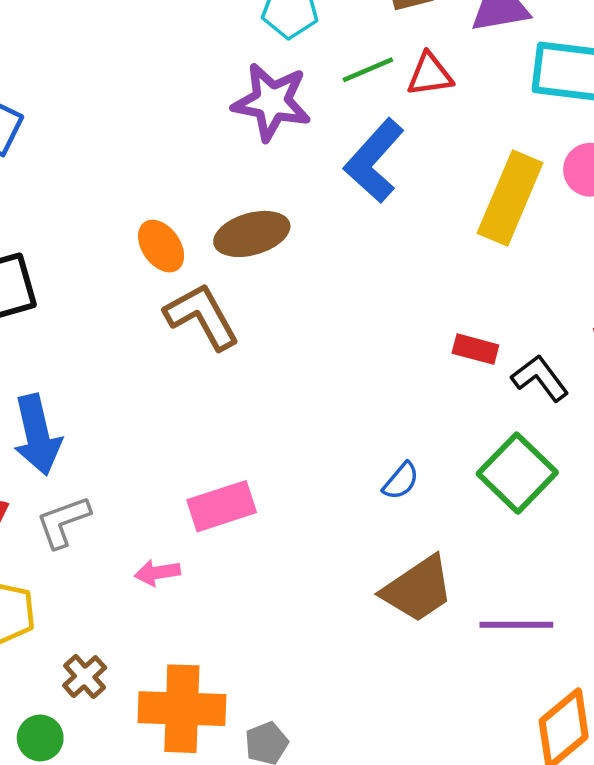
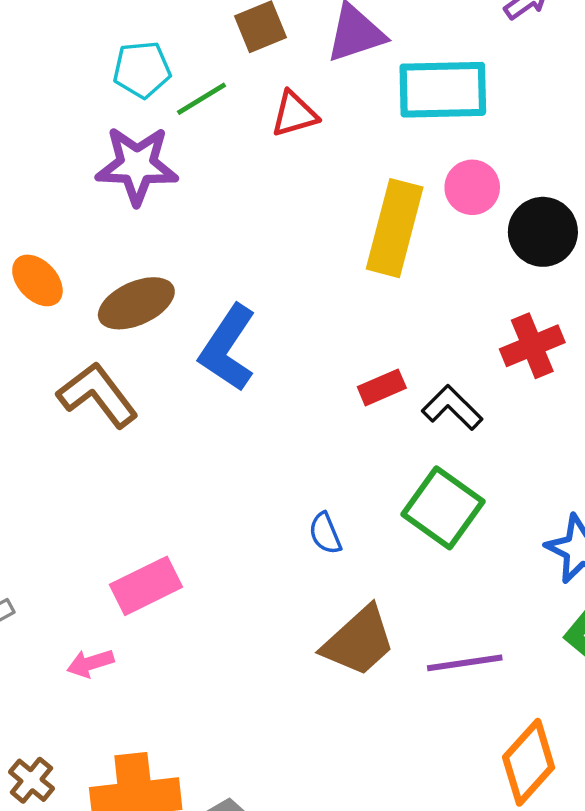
green line: (368, 70) -> (202, 99), moved
blue L-shape: (374, 161) -> (228, 348), moved
orange ellipse: (161, 246) -> (37, 280), moved
red rectangle: (475, 349) -> (382, 387), turned -30
blue semicircle: (401, 481) -> (325, 533), turned 126

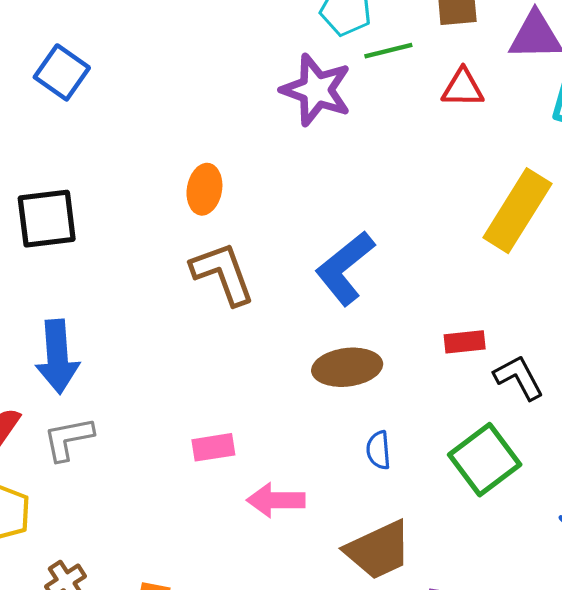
orange ellipse: (37, 280) -> (204, 189), moved, turned 36
brown ellipse: (136, 303) -> (347, 367), moved
pink rectangle: (146, 586) -> (213, 447), size x0.7
pink arrow: (90, 663) -> (276, 500), moved, size x1.4

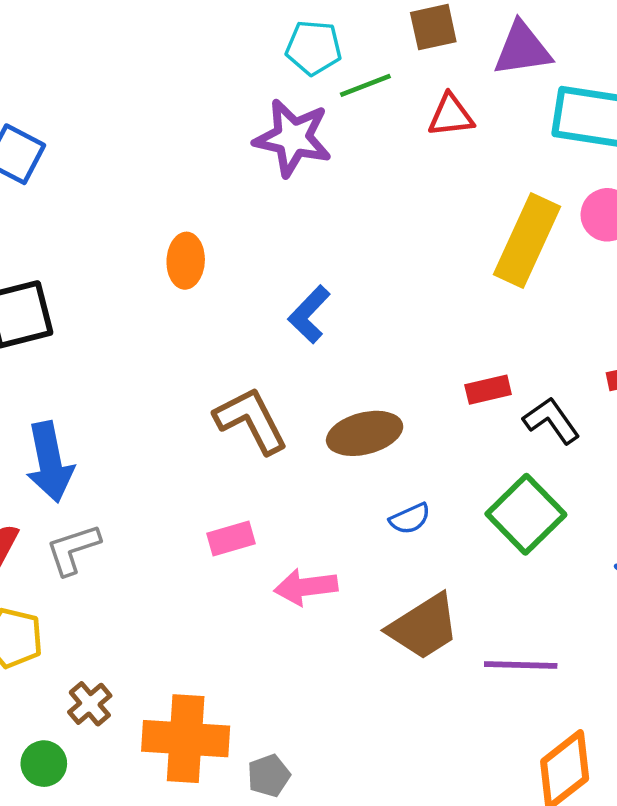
blue L-shape: (345, 268) -> (309, 314), moved, size x0.7
brown L-shape: (223, 273) -> (251, 420), moved
blue semicircle: (378, 450) -> (410, 519), turned -102

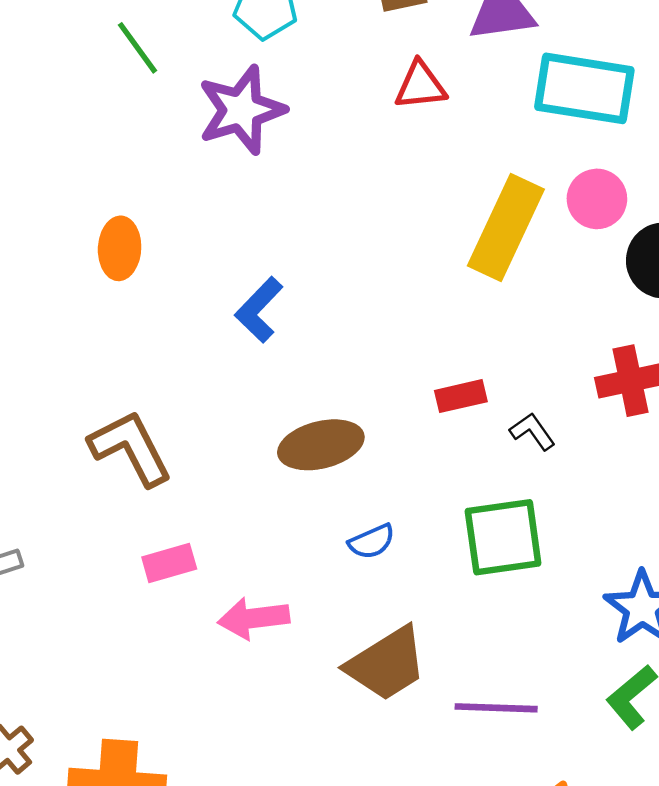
green line: (365, 85) -> (137, 48), moved, turned 75
purple star: (293, 138) -> (241, 110), turned -30
brown L-shape: (251, 420) -> (131, 448), moved
black L-shape: (551, 421) -> (532, 431), size x0.7
green square: (526, 514) -> (503, 537), turned 36

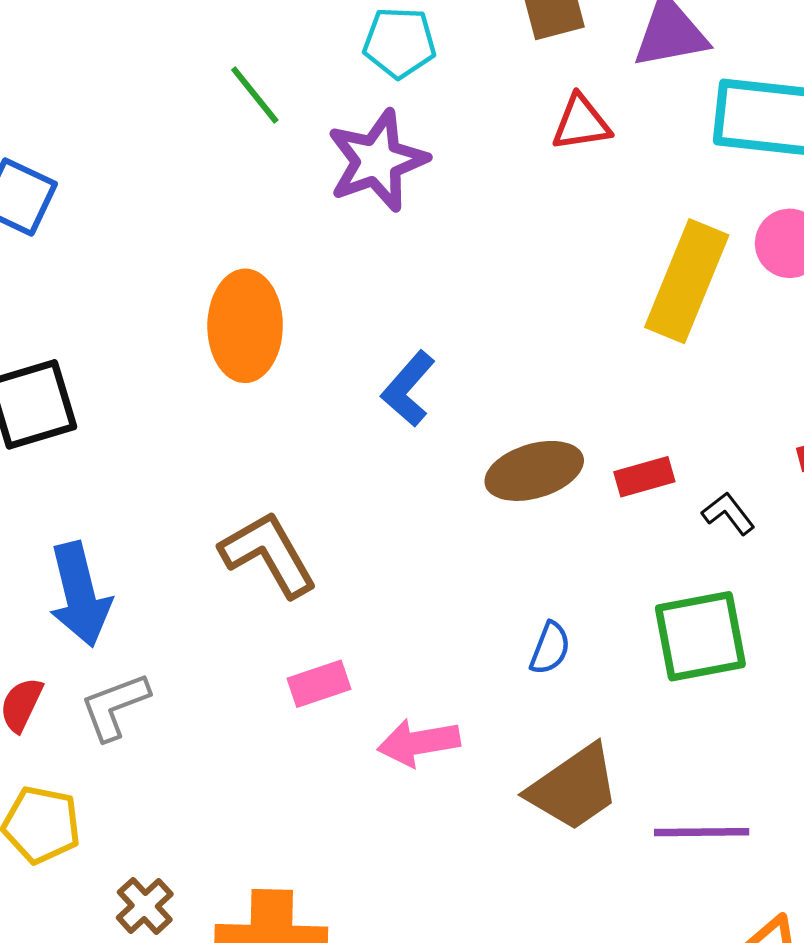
orange ellipse: (120, 248) -> (245, 326), size x1.5
brown ellipse: (321, 445) -> (534, 471), moved
blue semicircle: (372, 542) -> (550, 648), turned -42

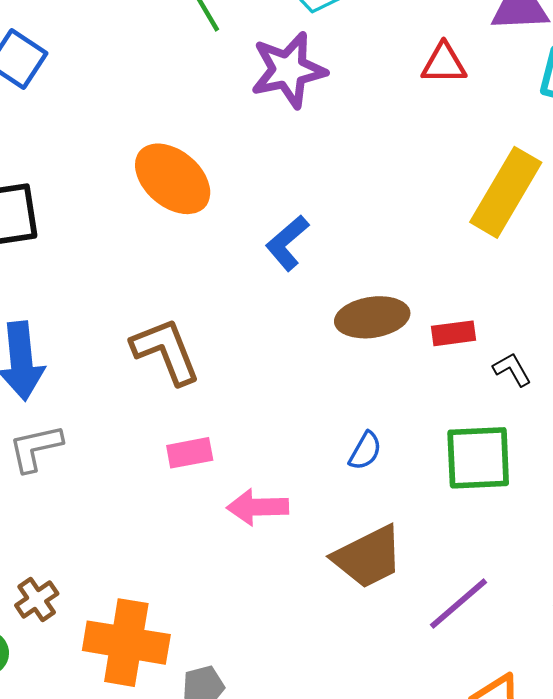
orange ellipse: (245, 326) -> (173, 179), turned -58
purple line: (702, 832) -> (458, 604), turned -48

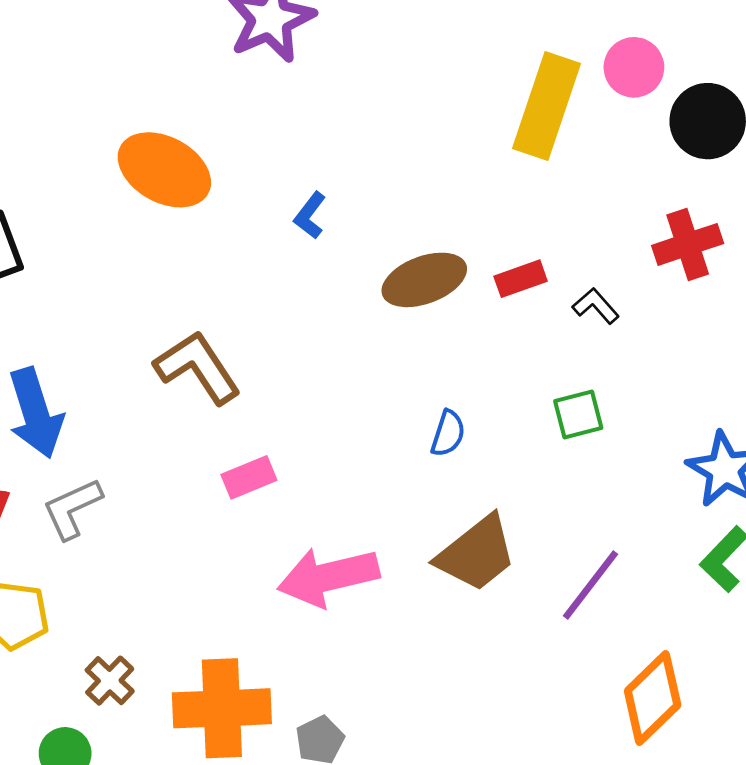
blue L-shape: (287, 243) -> (310, 215), size x0.7
green square: (478, 458) -> (578, 415), size x0.6
pink arrow: (258, 507) -> (328, 577), moved, size x1.4

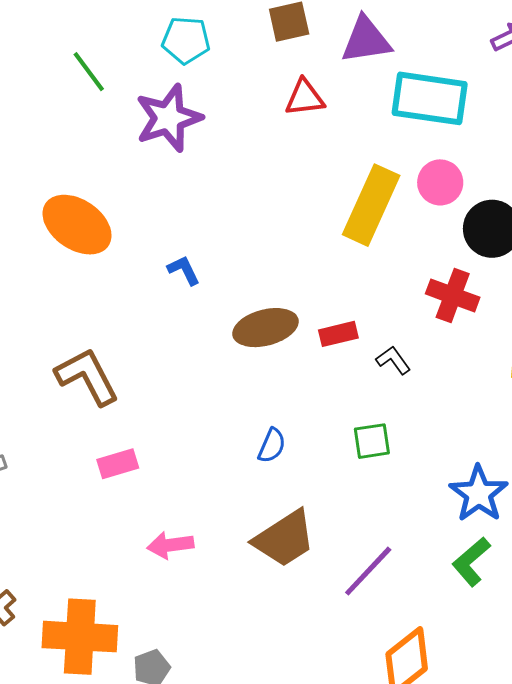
blue L-shape: (310, 215) -> (184, 270), turned 111
red cross: (688, 244) -> (453, 296), moved, turned 33
pink arrow: (328, 577) -> (170, 545), size x0.6

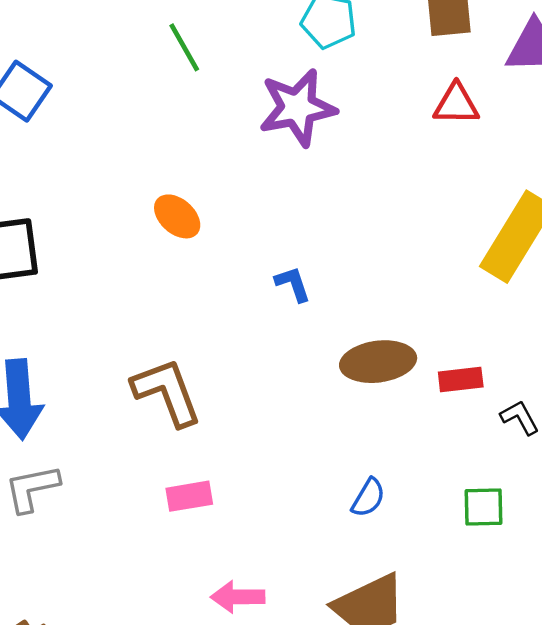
green line: (89, 72) -> (184, 47), moved
orange ellipse: (77, 225) -> (177, 216), size x0.6

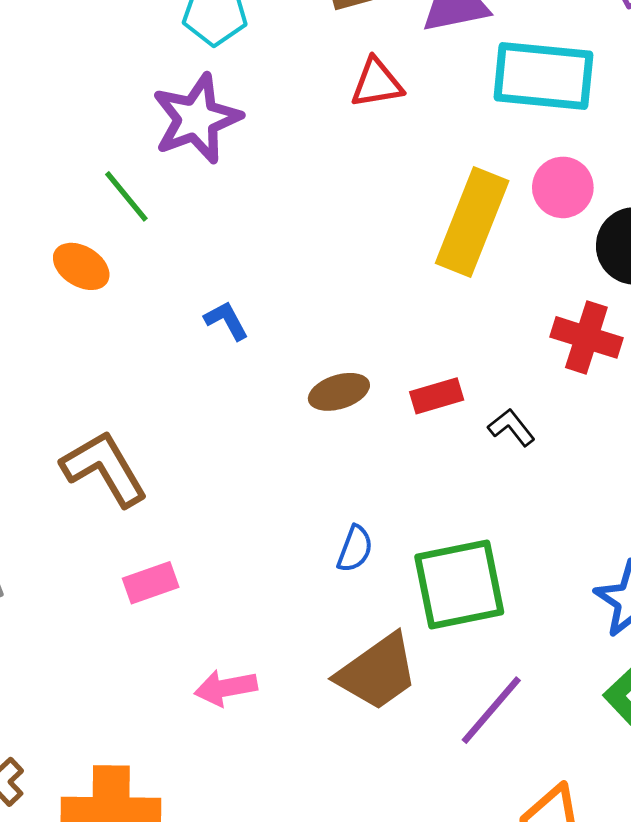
green line: (184, 47) -> (126, 196), moved
brown ellipse: (378, 362) -> (339, 392), size x0.7
green square: (483, 507) -> (459, 585), moved, size x1.8

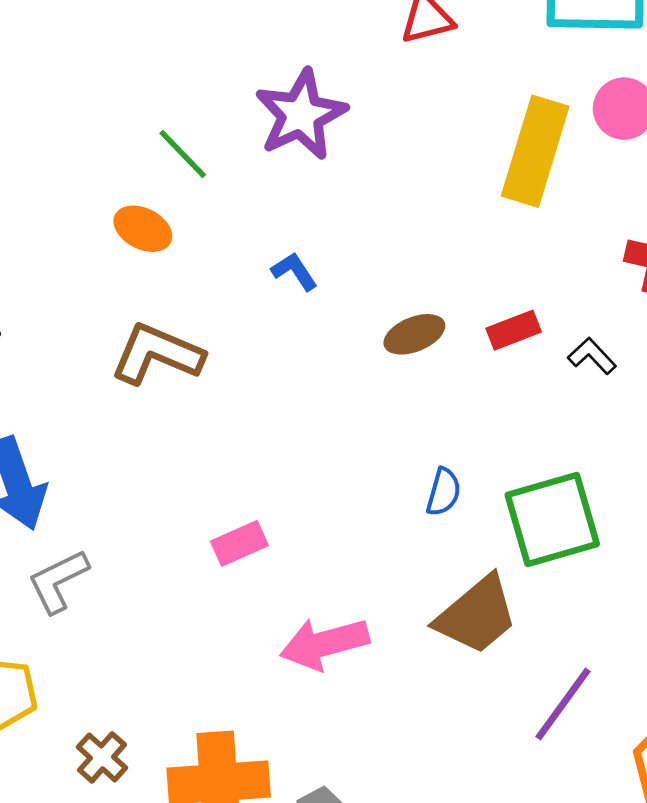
purple star: (197, 119) -> (301, 115), moved
brown L-shape: (104, 468) -> (157, 354), moved, turned -32
pink arrow: (226, 688) -> (324, 644), size x1.4
purple line: (491, 710) -> (563, 704), moved

